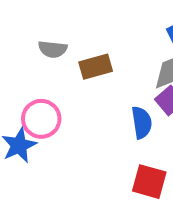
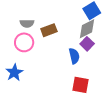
pink circle: (41, 119) -> (24, 42), moved

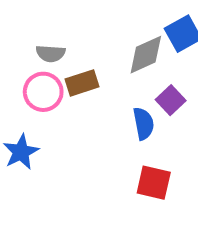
gray diamond: (87, 29) -> (146, 55), moved
brown rectangle: (49, 30) -> (82, 83), moved

